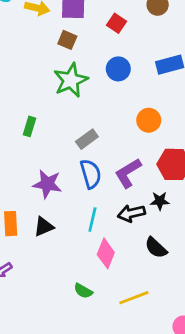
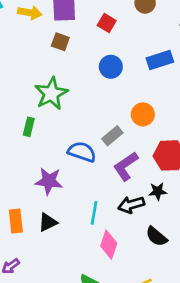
green star: (71, 80) -> (51, 94), moved
gray rectangle: (87, 139) -> (112, 136), moved
blue semicircle: (91, 174) -> (82, 152), moved, turned -52

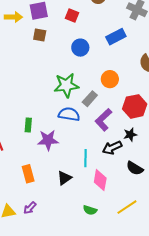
green star: (51, 94) -> (66, 85), moved, turned 30
green rectangle: (29, 127) -> (28, 125), moved
black triangle: (48, 222) -> (64, 178), moved

